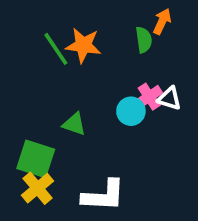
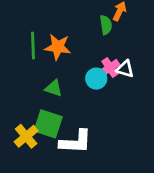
orange star: (83, 45) -> (58, 47), moved
green line: (56, 49) -> (33, 46), moved, turned 32
green square: (36, 159) -> (48, 124), moved

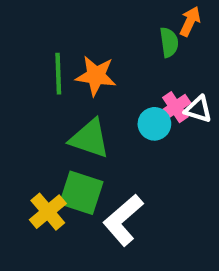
green triangle: (54, 88) -> (90, 138), size x1.5
white L-shape: (76, 142) -> (123, 220), turned 136

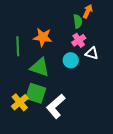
green line: (58, 74) -> (18, 46), moved
pink cross: (175, 107) -> (79, 40), moved

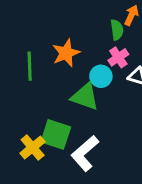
orange star: (43, 37) -> (66, 53), turned -30
cyan circle: (71, 60) -> (101, 76), moved
green triangle: (40, 67) -> (85, 97), moved

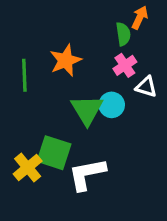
cyan circle: (101, 76) -> (112, 105), moved
green triangle: (85, 97) -> (87, 110), turned 40
white L-shape: (85, 153) -> (87, 174), turned 30

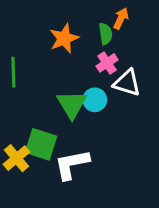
orange star: (66, 60) -> (64, 38), moved
white triangle: (146, 87) -> (127, 83), size x1.4

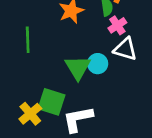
pink cross: (107, 63) -> (117, 25), moved

